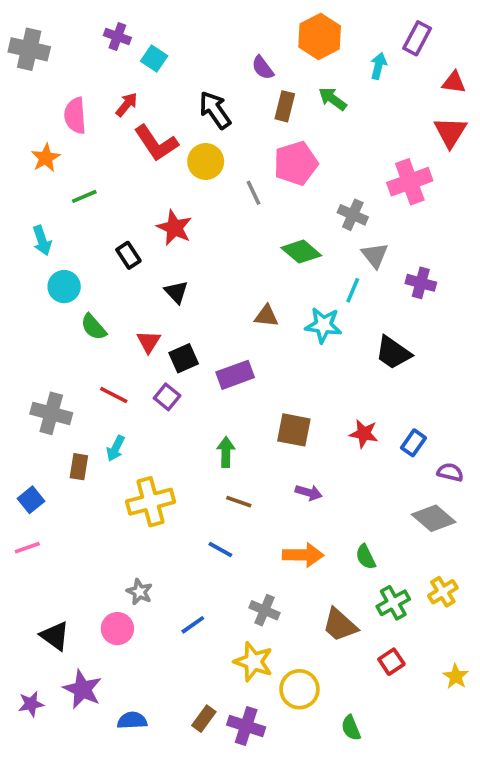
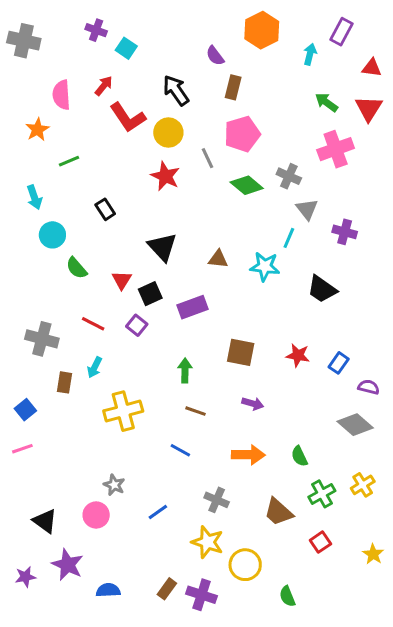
green arrow: (333, 99) -> (326, 102), moved
red star: (174, 228) -> (165, 176), moved
green diamond: (301, 252) -> (247, 185), moved
black triangle: (176, 292) -> (162, 247), moved, size x1.5

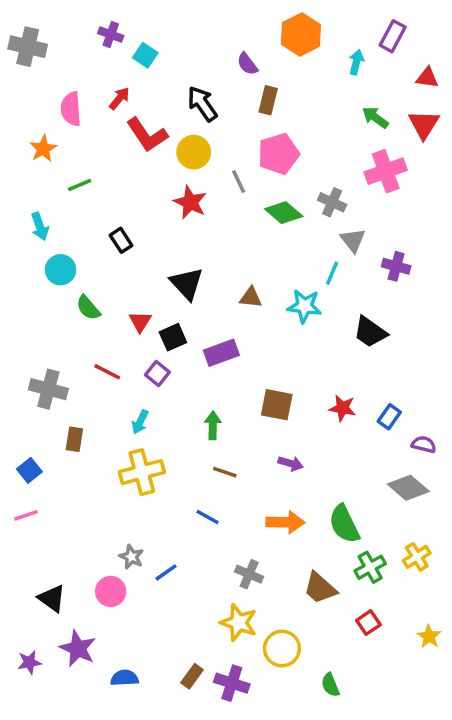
cyan arrow: (95, 367) -> (140, 422), moved
green semicircle: (299, 456) -> (344, 524), size x1.6
blue line: (158, 512) -> (166, 572), moved

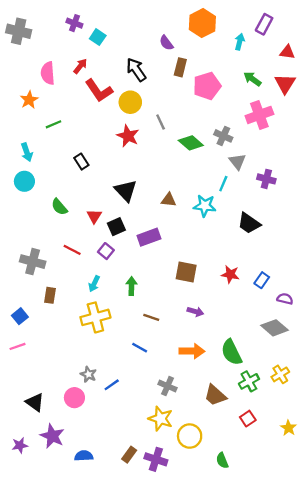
pink pentagon: (278, 154) -> (207, 86), moved
cyan circle: (61, 270) -> (24, 181), moved
green arrow: (213, 425) -> (131, 286), moved

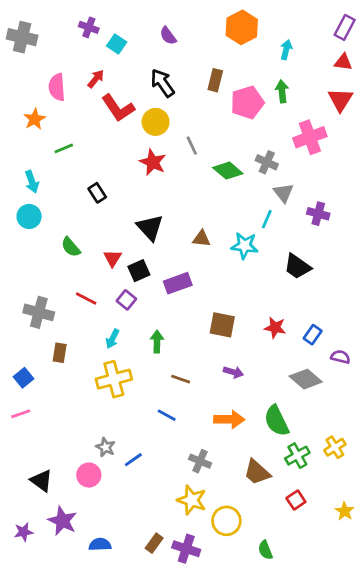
purple rectangle: (264, 24) -> (345, 27), moved
purple semicircle: (166, 43) -> (168, 36), moved
green arrow: (252, 79) -> (282, 91), moved, turned 48
gray diamond: (275, 328) -> (306, 379), moved

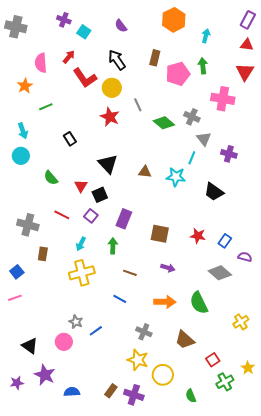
pink cross: (310, 137) -> (223, 99), turned 30
purple rectangle: (178, 283) -> (124, 219), moved, turned -48
green cross: (297, 456) -> (225, 382), moved

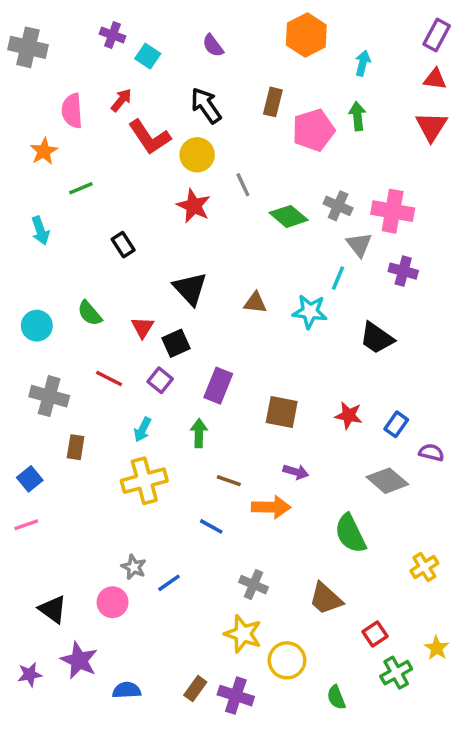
pink cross: (223, 99) -> (393, 211), moved
cyan circle: (21, 156) -> (37, 326), moved
orange arrow: (165, 302) -> (271, 507), moved

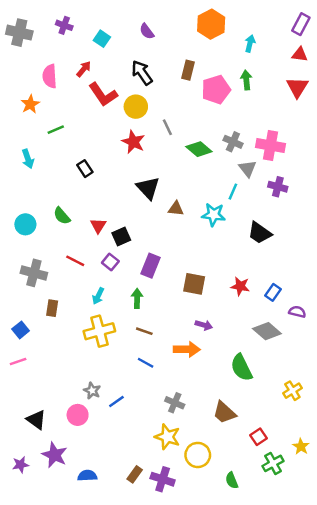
purple cross: (113, 35) -> (64, 25), moved
black triangle: (190, 289) -> (148, 188), moved
brown line: (229, 481) -> (144, 331), moved

